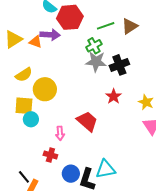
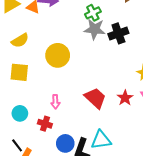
yellow circle: (45, 89) -> (58, 55), moved
red star: (114, 96) -> (125, 98), moved
cyan circle: (31, 119) -> (20, 113), moved
red trapezoid: (87, 121) -> (95, 98), moved

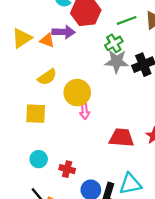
yellow semicircle: (20, 40) -> (47, 77), moved
red trapezoid: (95, 98) -> (121, 138), turned -35
pink arrow: (55, 102) -> (85, 111), moved

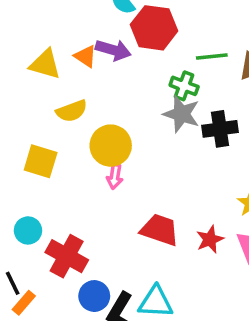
yellow triangle: (22, 38) -> (45, 64), moved, turned 35
green cross: (114, 43) -> (184, 86), turned 36
red cross: (67, 169) -> (67, 256), size x1.6

